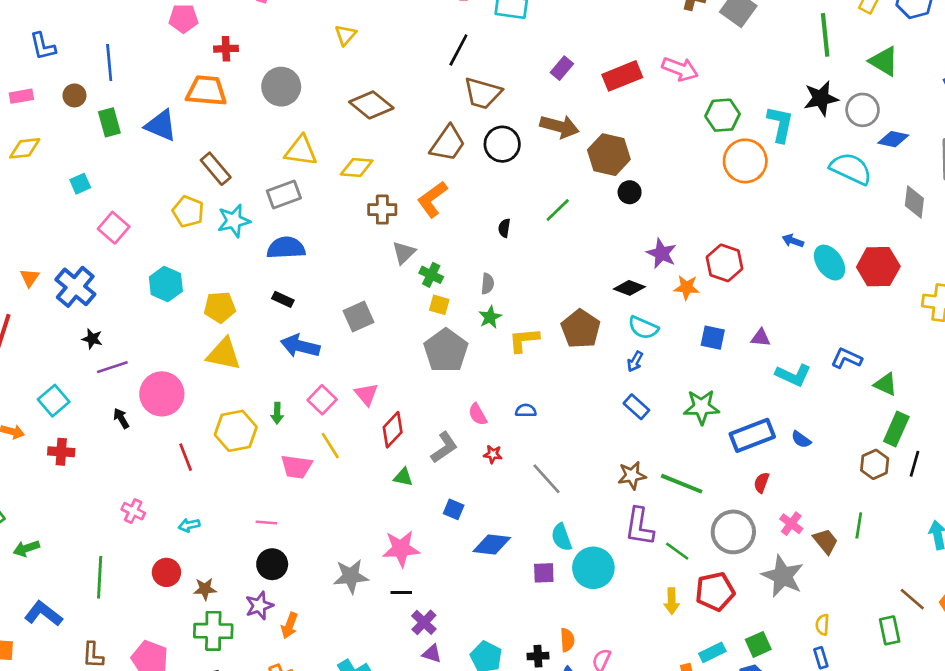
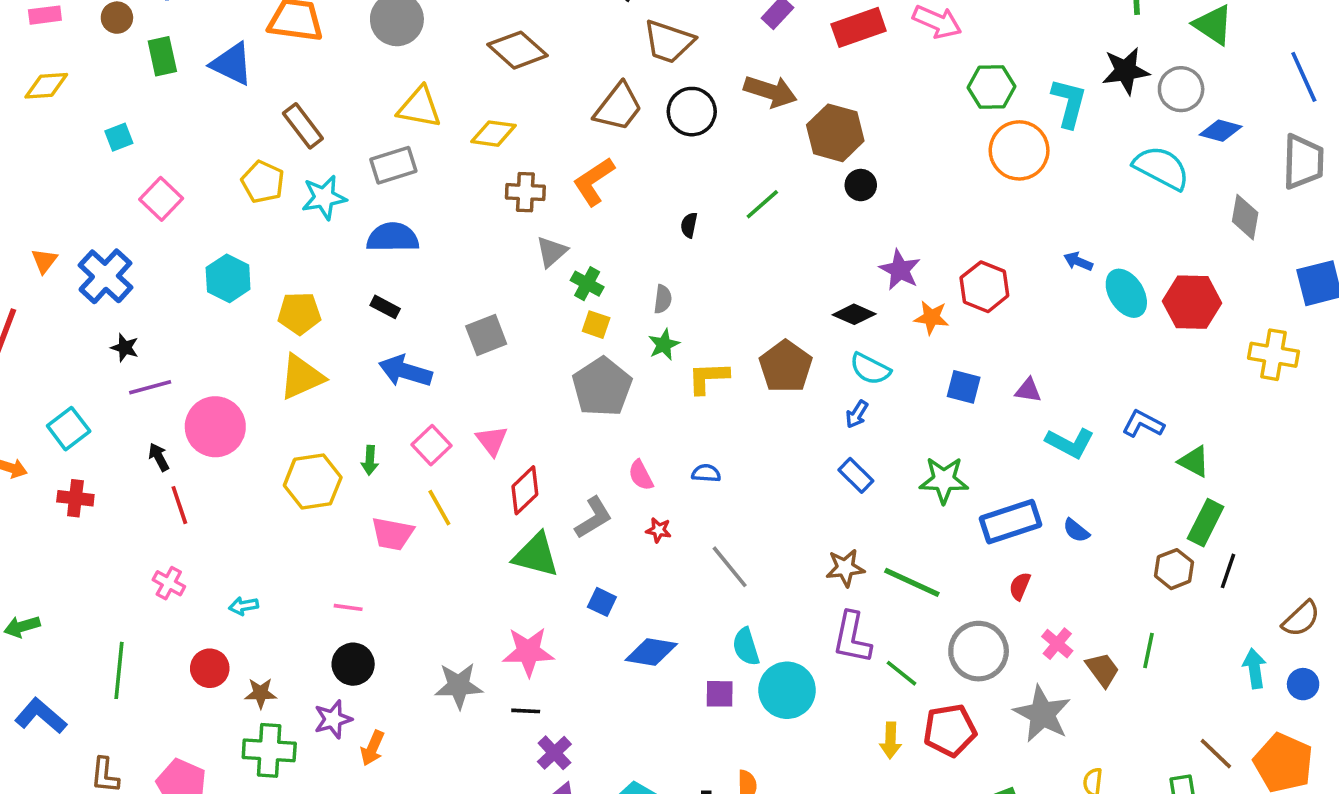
yellow triangle: (224, 354) -> (302, 377), turned -39
red line: (186, 457) -> (179, 505), moved
green triangle: (403, 477) -> (536, 555), size x1.8

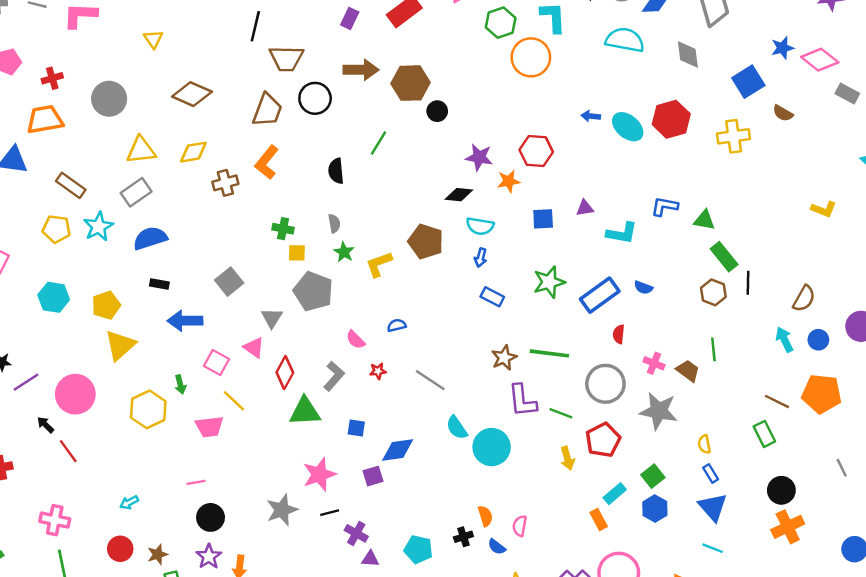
black semicircle: (689, 225) -> (336, 171), size x1.5
gray triangle: (552, 252) -> (272, 318), moved
green rectangle: (1206, 523) -> (724, 257), turned -48
pink cross: (169, 583) -> (55, 520), moved, size x1.4
purple square: (720, 694) -> (373, 476), moved

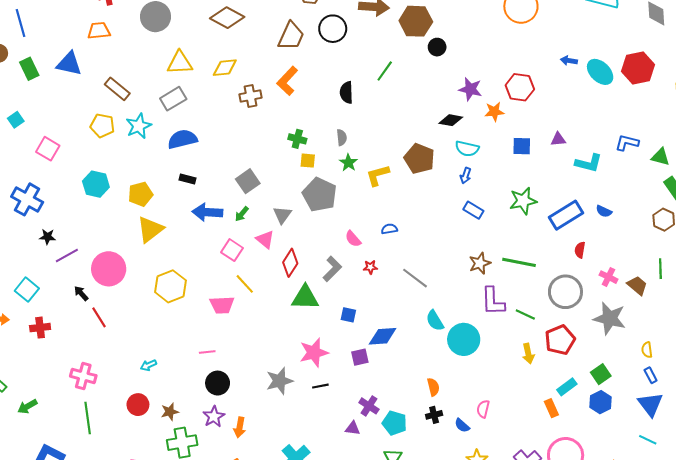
orange trapezoid: (45, 120) -> (99, 31), size x0.7
green arrow: (180, 385) -> (242, 214), moved, turned 49
orange semicircle: (485, 516) -> (433, 387), moved
purple cross: (356, 533) -> (369, 406), moved

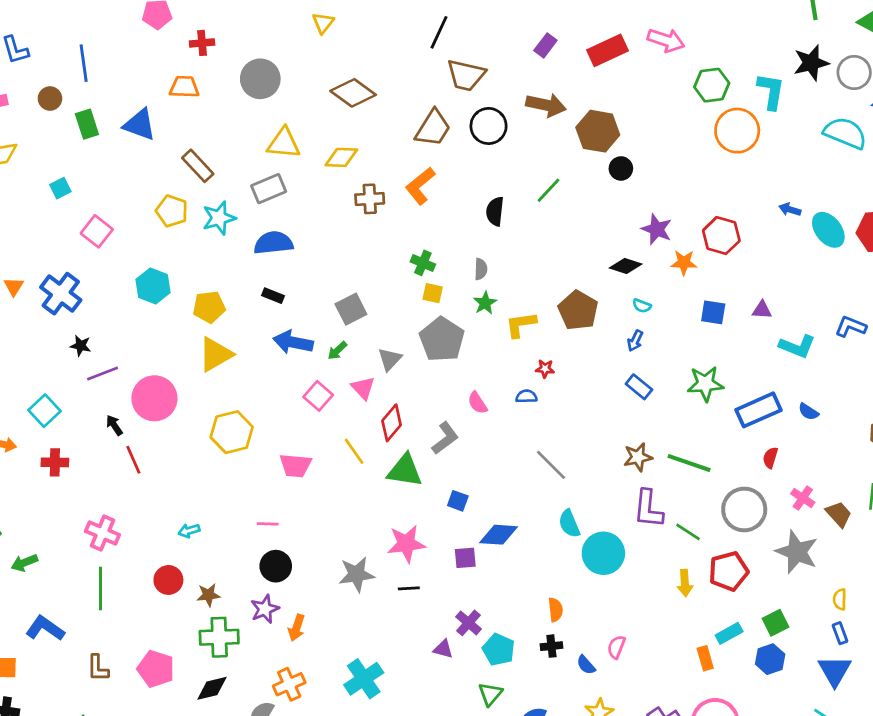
cyan semicircle: (467, 149) -> (642, 306), size x0.6
red star: (370, 267) -> (545, 369), moved
yellow line: (245, 284) -> (354, 451), moved

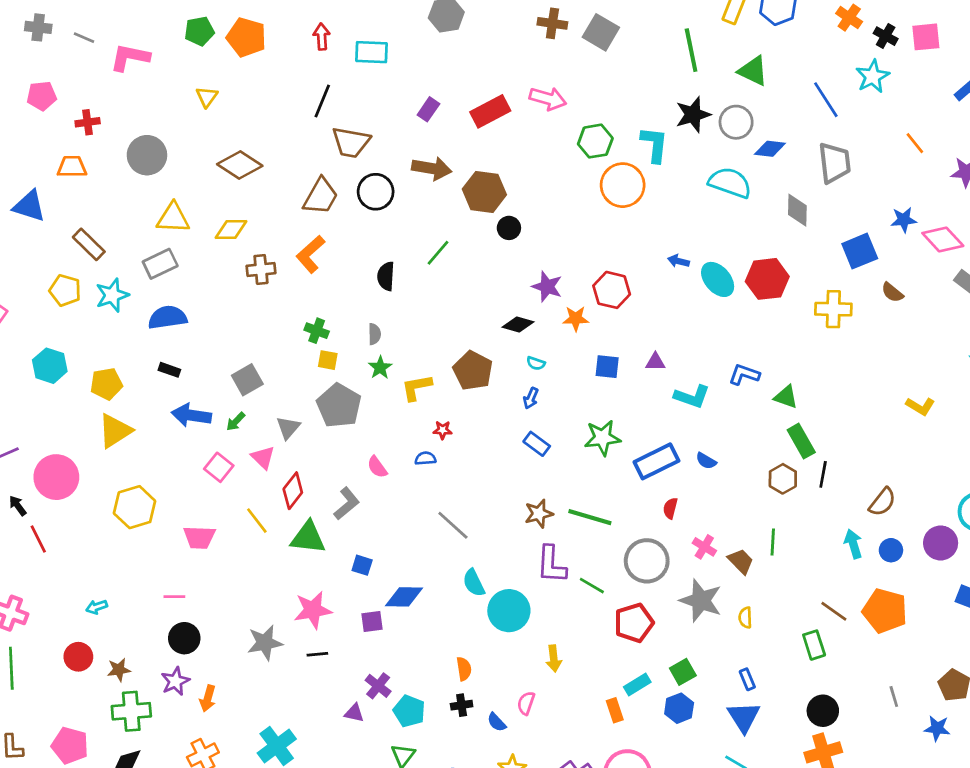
yellow arrow: (685, 583) -> (554, 658), moved
yellow semicircle: (840, 599) -> (745, 618), moved

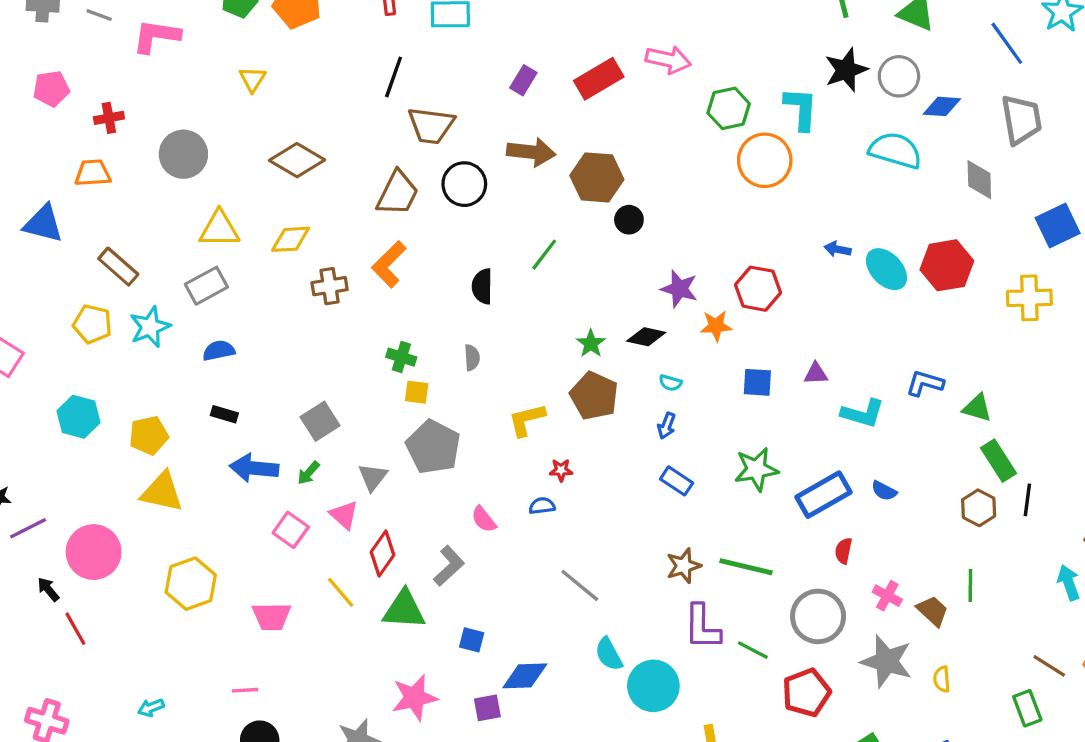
blue semicircle: (167, 317) -> (219, 351), size x0.7
green star: (380, 368) -> (591, 344), moved
yellow triangle: (115, 431) -> (162, 492), turned 48

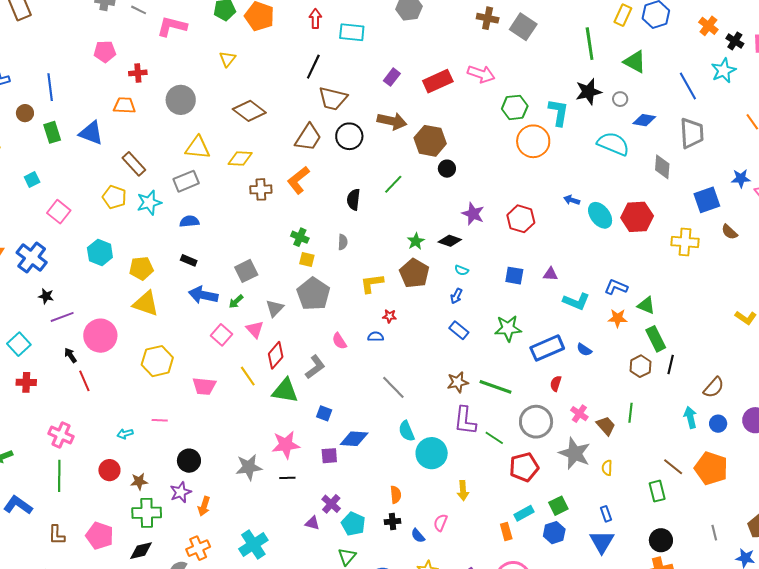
gray circle: (899, 76) -> (620, 99), size x0.6
orange star: (716, 326) -> (618, 318), moved
pink line: (245, 690) -> (160, 420), moved

